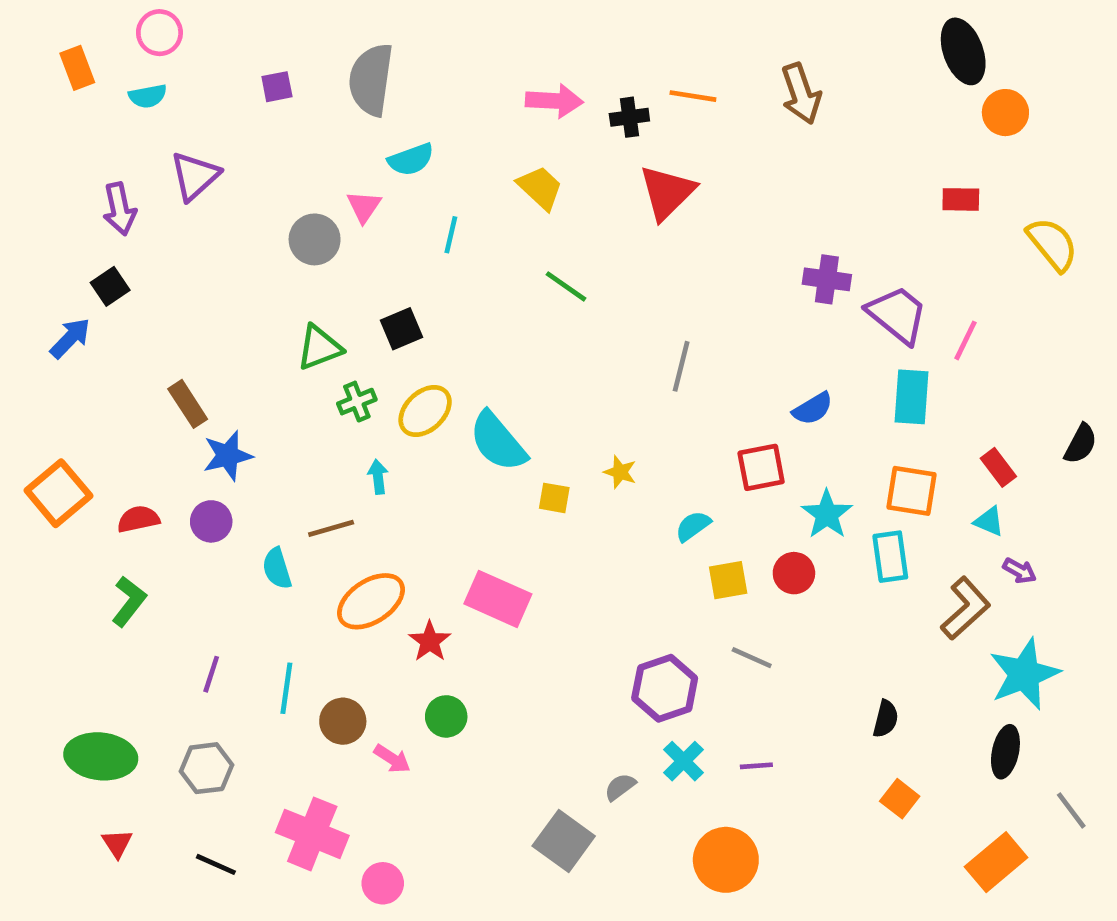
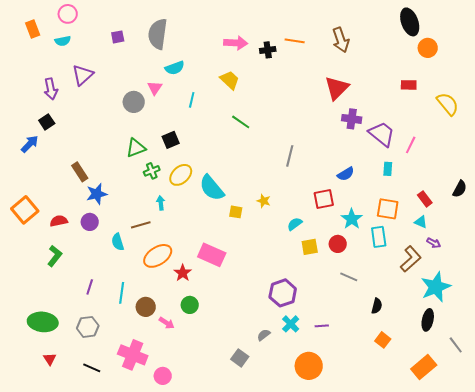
red triangle: (667, 192) -> (337, 88), moved
cyan rectangle: (911, 397) -> (388, 169), size x0.6
gray line: (752, 658) -> (349, 277), moved
gray square: (564, 841) -> (240, 358), size x0.7

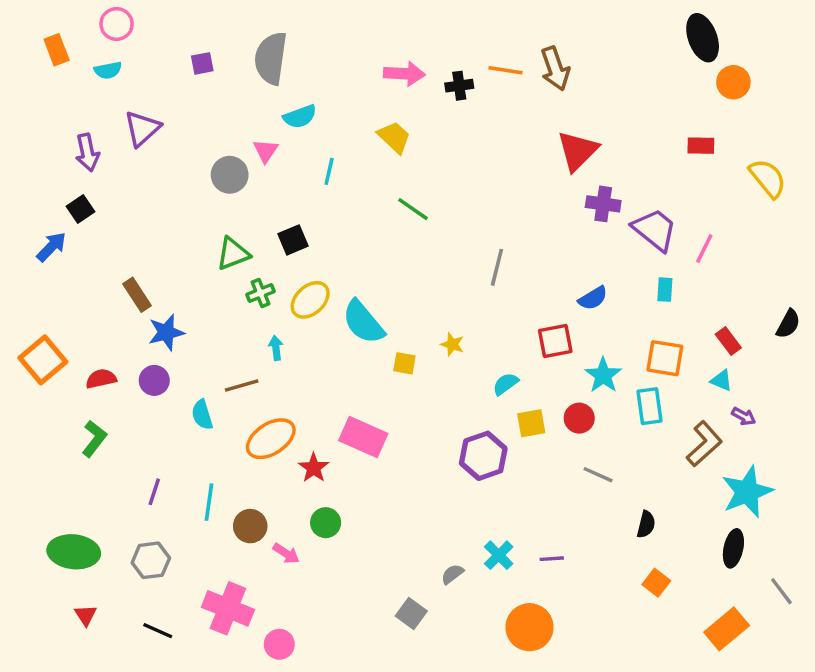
brown arrow: (341, 40) -> (555, 69), moved
purple hexagon: (283, 293) -> (483, 456), moved

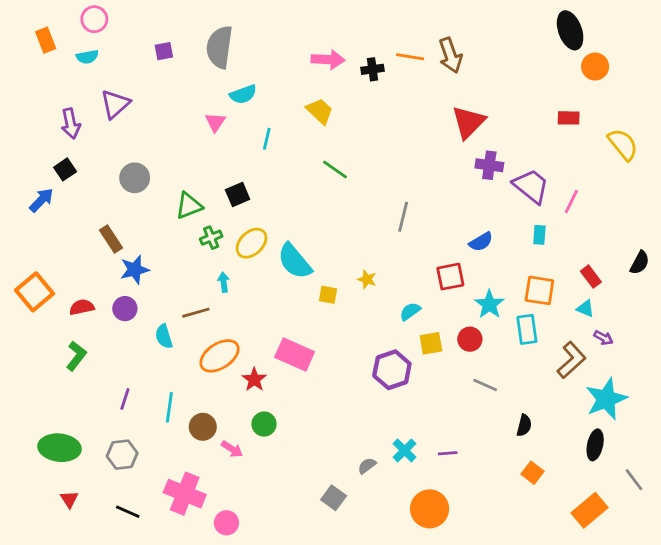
gray circle: (230, 175) -> (135, 178), moved

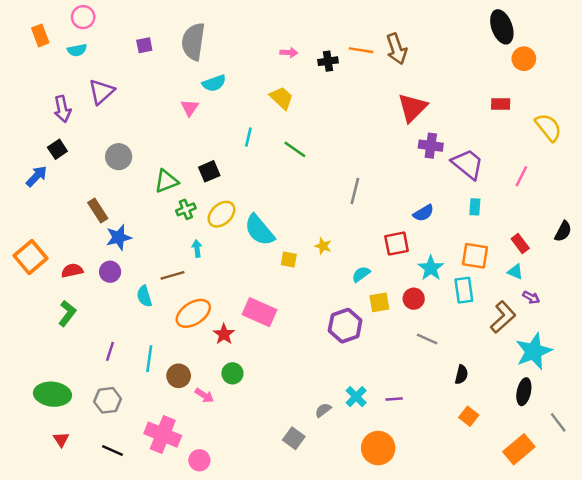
pink arrow: (328, 60) -> (289, 53), size x0.6
cyan line: (267, 139) -> (248, 137), moved
pink line: (571, 201) -> (521, 176), moved

